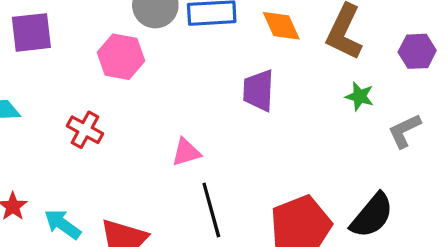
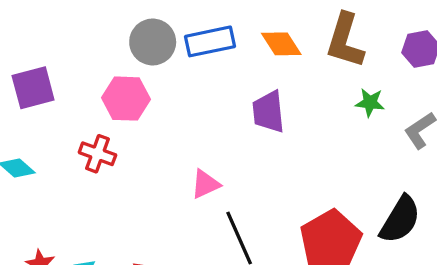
red cross: (85, 130) -> (97, 154), moved

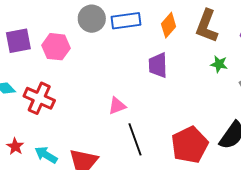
orange diamond: (281, 44) -> (169, 25), turned 70
pink hexagon: (126, 99) -> (56, 47), moved
red cross: (97, 154) -> (39, 98), moved, size x1.4

